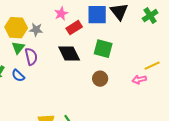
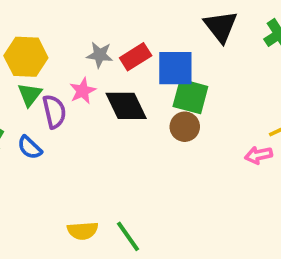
pink star: (61, 14) -> (83, 91), moved
blue square: (97, 15) -> (175, 68), moved
gray star: (36, 30) -> (100, 55), moved
brown circle: (100, 79) -> (185, 127), moved

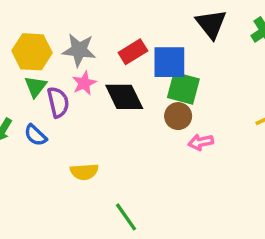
gray star: (100, 55) -> (79, 50), moved, size x1.4
pink arrow: (259, 155) -> (201, 142), moved
yellow semicircle: (83, 231) -> (84, 172), moved

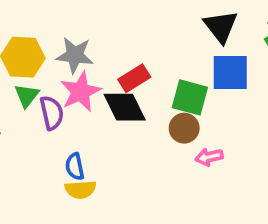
red rectangle: (133, 52) -> (134, 78), moved
blue square: (169, 62) -> (230, 72), moved
pink star: (84, 83) -> (81, 92), size x1.5
blue semicircle: (36, 135) -> (75, 167), moved, turned 35

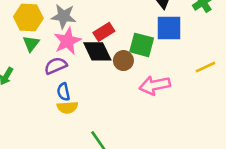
purple semicircle: (52, 113) -> (56, 66), moved, turned -100
brown circle: (184, 128) -> (123, 61), moved
pink arrow: (209, 157) -> (155, 85), size x1.6

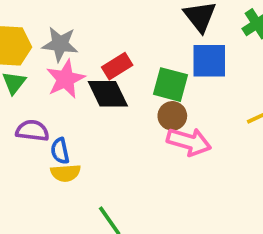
brown circle: (123, 61) -> (172, 116), moved
purple semicircle: (56, 66) -> (32, 131), moved, turned 30
pink arrow: (155, 85) -> (189, 142), turned -152

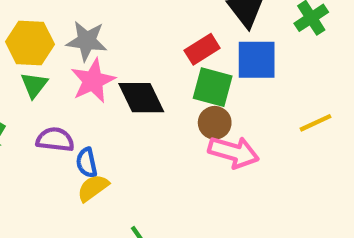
red rectangle: (117, 66) -> (202, 49), moved
yellow semicircle: (66, 173) -> (93, 188), turned 148

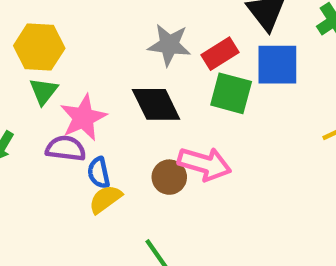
gray star: (87, 41) -> (169, 45), moved
pink star: (93, 81) -> (83, 118), moved
brown circle: (215, 123) -> (169, 177), moved
pink arrow: (234, 152) -> (205, 164), moved

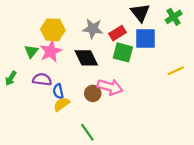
yellow hexagon: (39, 47) -> (53, 30), moved
pink star: (83, 118) -> (51, 51), moved

